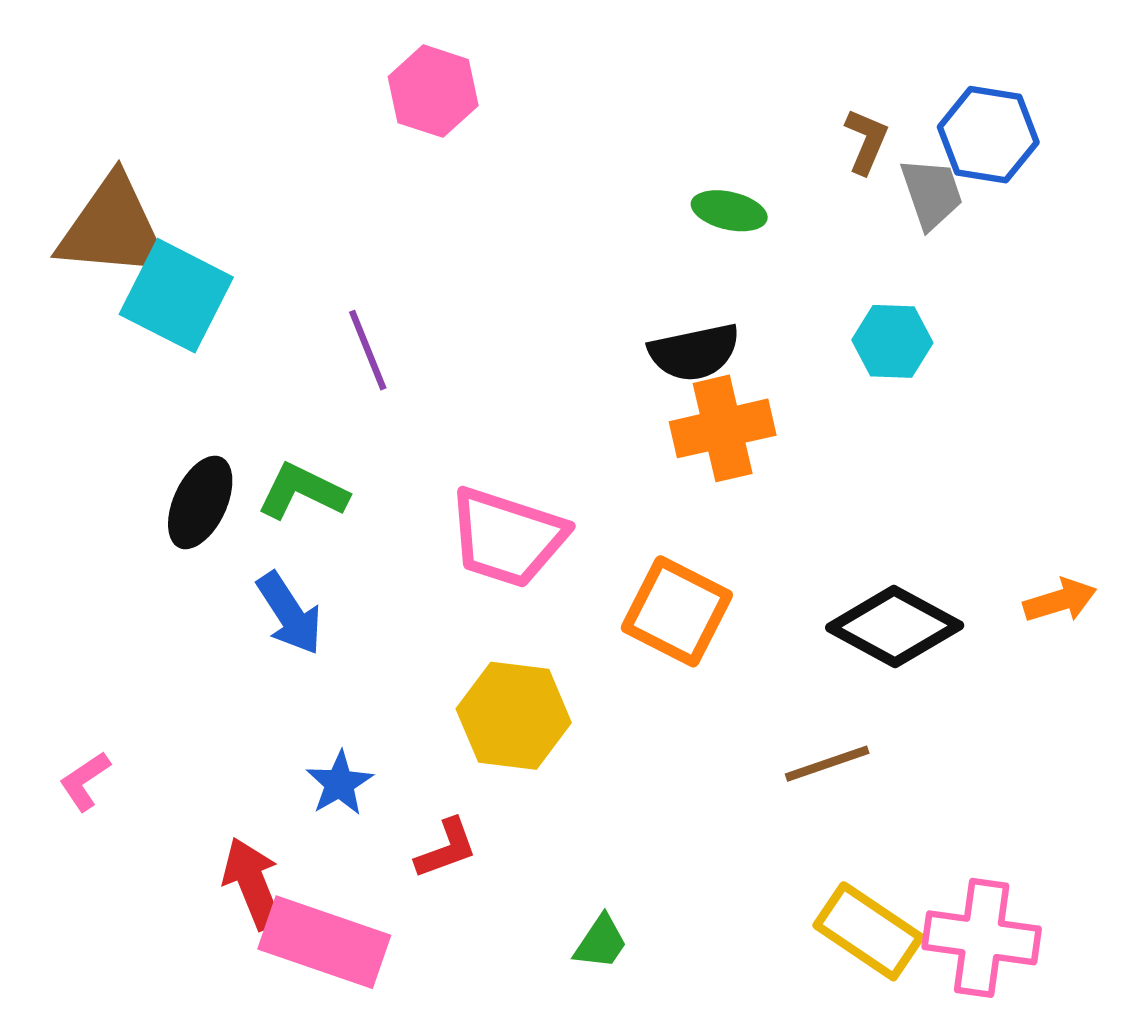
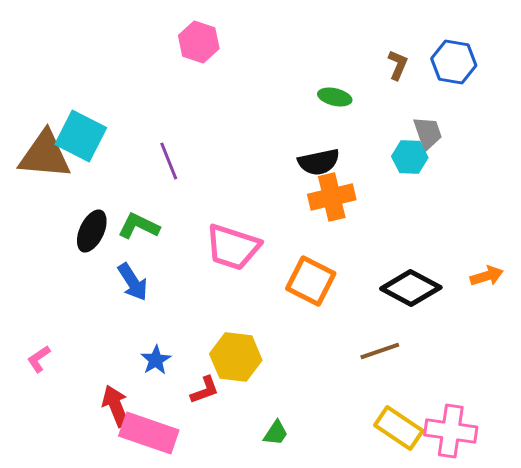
gray trapezoid: (932, 193) -> (428, 133), moved
brown triangle: (113, 228) -> (45, 155), moved
yellow hexagon: (514, 716) -> (236, 357), moved

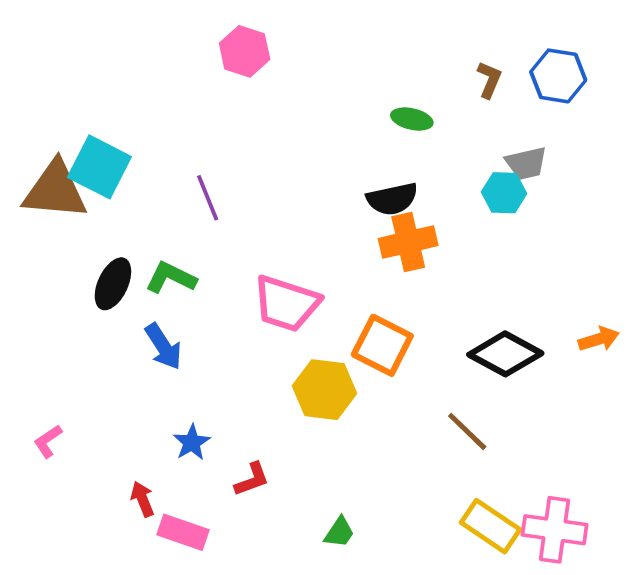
gray trapezoid: (428, 133) -> (526, 163), turned 96
brown line: (380, 351) -> (467, 431), turned 63
yellow hexagon: (236, 357) -> (325, 390), moved
red arrow: (116, 406) -> (142, 499), size x0.7
pink rectangle: (149, 433) -> (183, 532), size x0.7

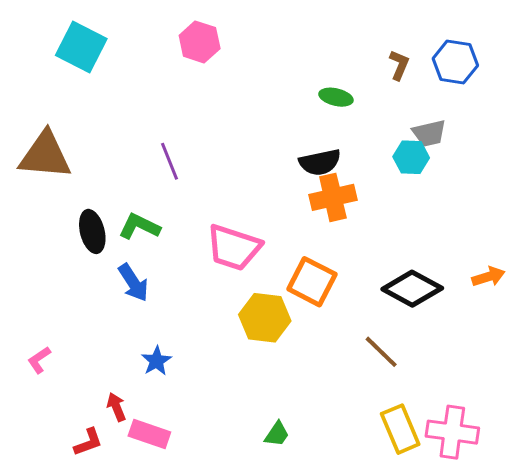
cyan square: (99, 167) -> (81, 47), moved
black ellipse: (113, 284) -> (92, 231), turned -39
red L-shape: (252, 479) -> (88, 442), moved
yellow rectangle: (491, 526) -> (400, 429), turned 33

